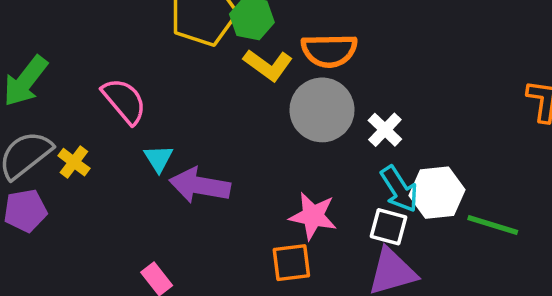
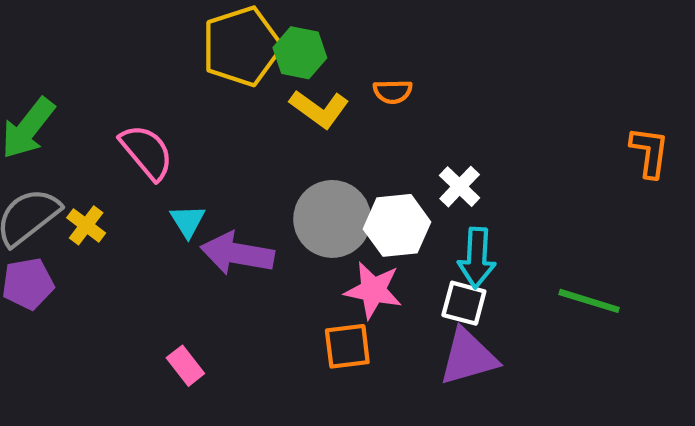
orange semicircle: (329, 51) -> (393, 92), size x0.6
gray circle: (322, 110) -> (332, 219), moved
cyan arrow: (399, 189) -> (477, 258), turned 36
white hexagon: (437, 193) -> (397, 225), moved

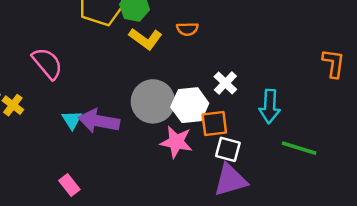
cyan triangle: (188, 221) -> (72, 120), moved
cyan arrow: (477, 258) -> (270, 106), moved
orange square: (347, 346) -> (214, 124), moved

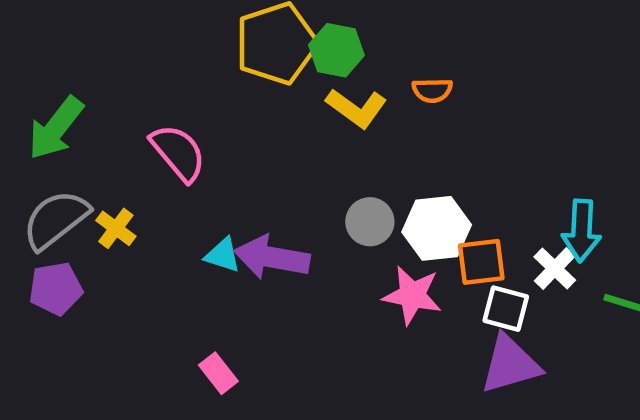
white cross: (225, 83) -> (555, 269), moved
gray circle: (153, 101) -> (370, 222), size x0.6
cyan triangle: (72, 120) -> (223, 255), turned -40

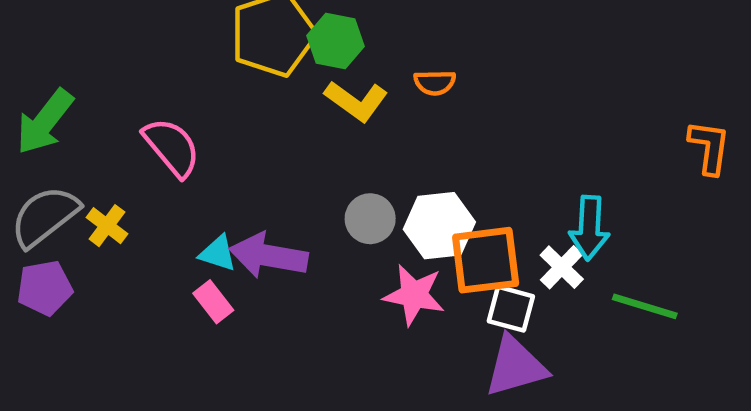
orange square: (481, 262) -> (486, 260), size x1.4
pink rectangle: (218, 373) -> (213, 302), moved

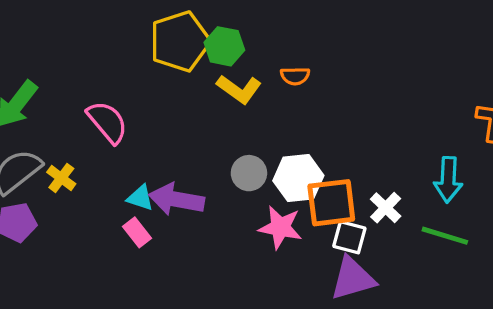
cyan arrow: (589, 228) -> (448, 180), moved

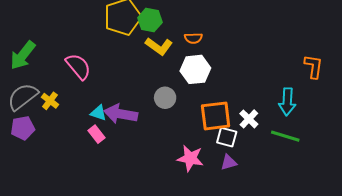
white hexagon: (298, 178) -> (195, 69), moved
pink star: (280, 227) -> (190, 158), moved
purple triangle: (353, 278) -> (229, 162), size x0.6

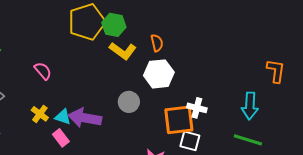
orange semicircle: (193, 38) -> (157, 43), turned -102
pink semicircle: (78, 66) -> (43, 71), size x0.7
yellow cross: (50, 101) -> (40, 114), moved
white cross: (249, 119) -> (197, 108), moved, turned -30

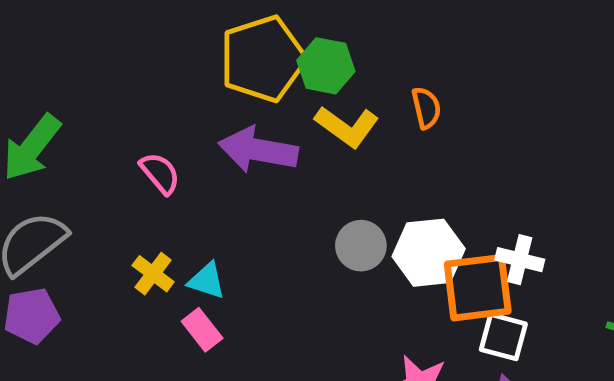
white hexagon: (159, 74) -> (429, 253), moved
purple arrow: (85, 118) -> (258, 150), moved

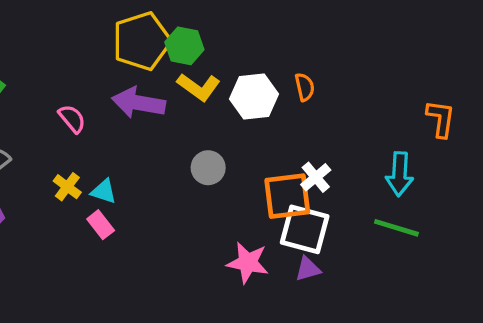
orange semicircle: (426, 108) -> (305, 87), moved
white hexagon: (429, 253) -> (254, 96), moved
white cross: (520, 260) -> (316, 177), turned 36
white square: (503, 337) -> (305, 229), size x1.5

